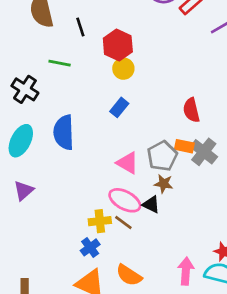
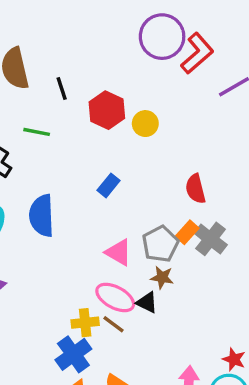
yellow circle: (123, 69) -> (145, 124), moved
orange rectangle: (184, 146) -> (187, 232), turned -60
blue cross: (90, 247) -> (73, 354), size x1.5

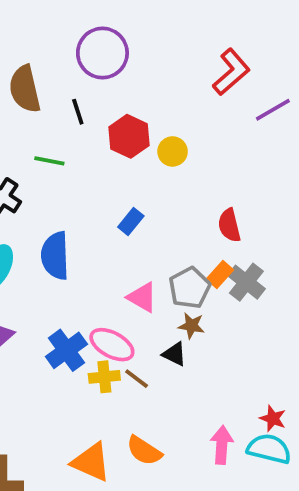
purple circle: (162, 37) -> (102, 53), moved
pink ellipse: (115, 297) -> (112, 345), moved
blue cross: (73, 354) -> (66, 350), moved

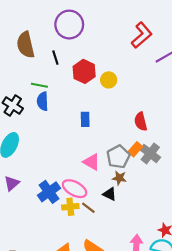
blue rectangle: (131, 222) -> (85, 119), turned -40
blue semicircle: (55, 256) -> (43, 101), moved, size x0.7

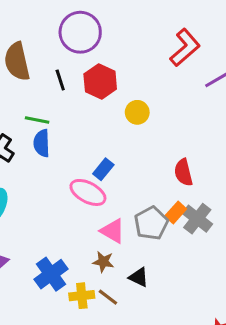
red hexagon: (84, 71) -> (100, 82), moved
blue rectangle: (85, 119) -> (103, 169), turned 40
brown star: (119, 178) -> (103, 262), moved
pink ellipse: (75, 189) -> (88, 192), moved

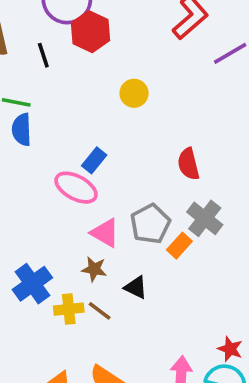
red hexagon: (100, 82) -> (90, 32), moved
orange rectangle: (176, 212) -> (179, 246), moved

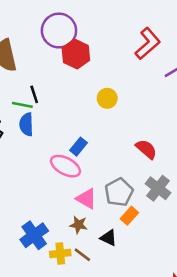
black line: (43, 55) -> (34, 94), moved
red semicircle: (188, 164) -> (146, 149), turned 145
orange rectangle: (179, 246) -> (129, 216), moved

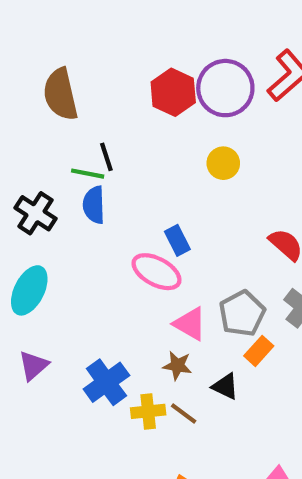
purple circle: (59, 31) -> (225, 88), moved
blue rectangle: (79, 147) -> (177, 240), turned -66

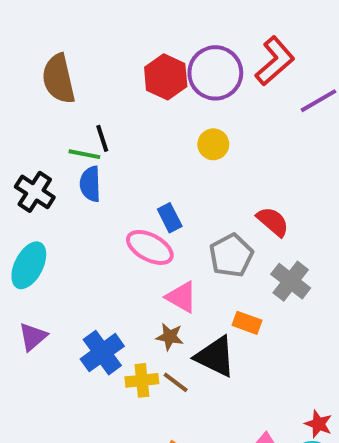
gray pentagon: (242, 313) -> (231, 255), moved
orange rectangle: (259, 351) -> (247, 323), turned 68
black triangle: (225, 386) -> (215, 357), size x1.6

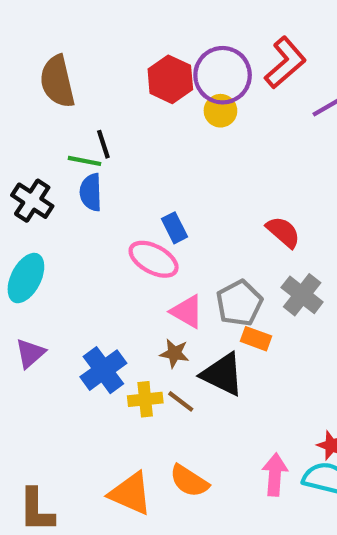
yellow circle: (213, 144) -> (220, 111), moved
gray pentagon: (231, 255) -> (239, 303), moved

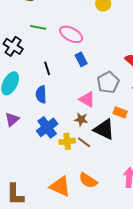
black line: (103, 144) -> (47, 68), moved
blue semicircle: (91, 192) -> (41, 94), moved
pink ellipse: (154, 259) -> (71, 34), moved
gray pentagon: (239, 303) -> (108, 82), moved

